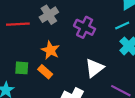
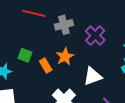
gray cross: (49, 15) -> (64, 25), moved
orange star: (50, 50) -> (65, 57), moved

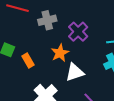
orange star: (65, 57) -> (60, 53), moved

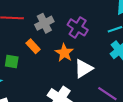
orange rectangle: (28, 61) -> (33, 46), moved

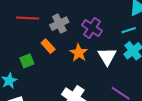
green square: (12, 62) -> (27, 61), turned -32
white triangle: (83, 69) -> (107, 56), moved, turned -30

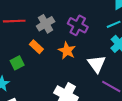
white triangle: (107, 56) -> (97, 64), moved

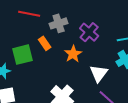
green square: (17, 63) -> (22, 55), size x1.5

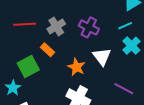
orange star: (73, 54) -> (76, 67), moved
white triangle: (99, 73) -> (102, 57), moved

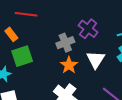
gray cross: (56, 26) -> (65, 43), moved
orange rectangle: (47, 50) -> (11, 34), moved

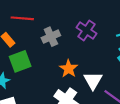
gray cross: (65, 43) -> (51, 37), moved
white triangle: (96, 60) -> (93, 81), moved

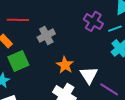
purple cross: (86, 30) -> (93, 21), moved

